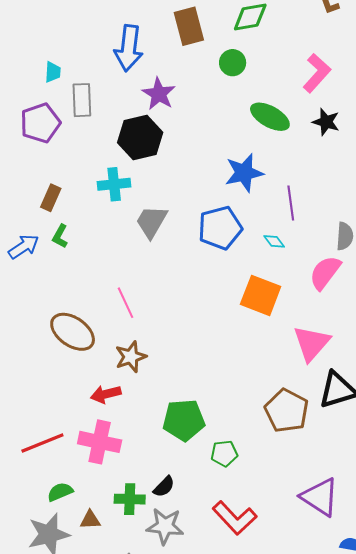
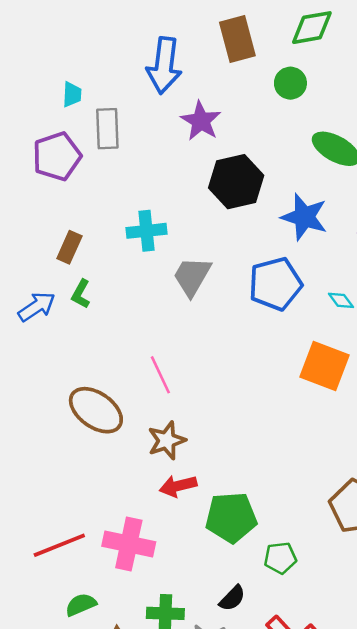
black hexagon: (140, 137) -> (236, 182), moved
blue star: (244, 173) -> (304, 217), turned 30
red arrow: (106, 394) -> (178, 486), moved
black semicircle: (164, 487) -> (232, 598), moved

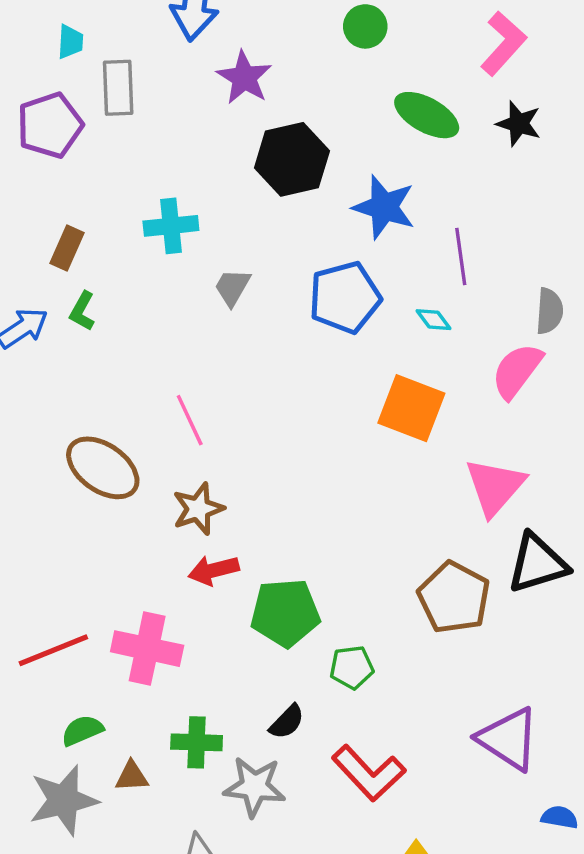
gray trapezoid: (192, 276) -> (232, 287), size x0.7

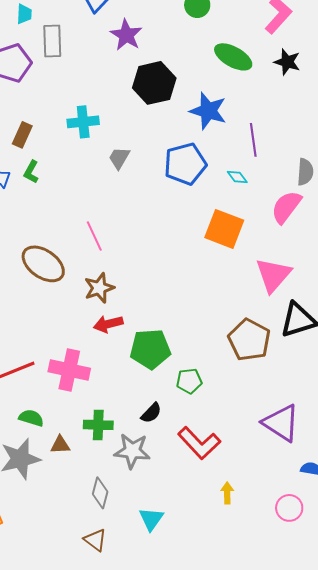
green semicircle: (82, 730) -> (31, 418), turned 40

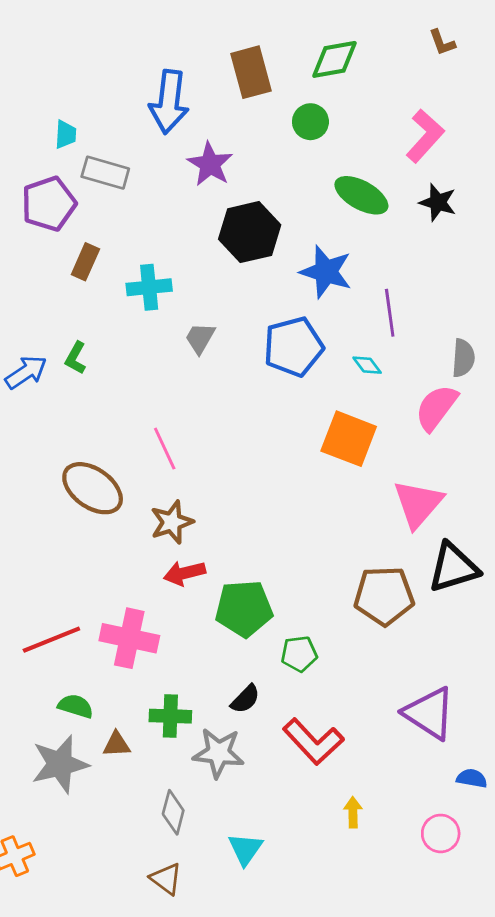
gray rectangle: (52, 41) -> (105, 173), turned -72
brown rectangle: (22, 135) -> (85, 262), moved
brown pentagon: (249, 340) -> (384, 596), turned -30

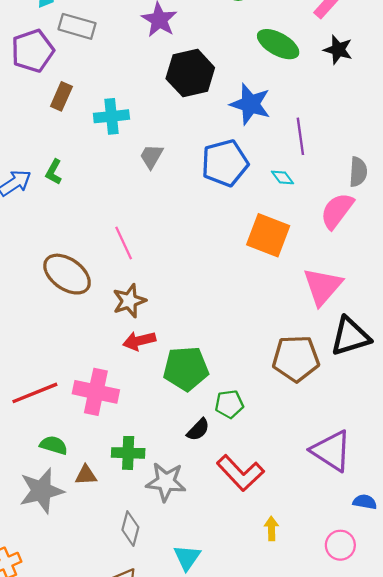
black semicircle: (245, 699) -> (198, 430), moved

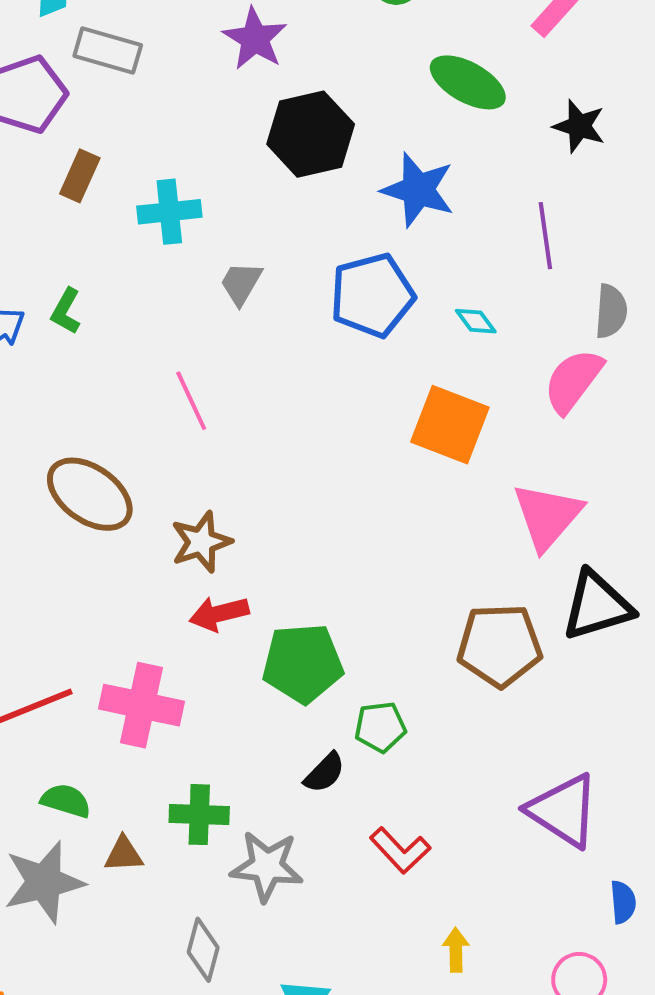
black star: (338, 50) -> (579, 126), moved
purple line: (300, 136) -> (545, 236), moved
pink line: (124, 243) -> (191, 401), moved
red L-shape: (240, 473) -> (400, 850), size x0.7
blue semicircle: (365, 502) -> (623, 902), turned 75

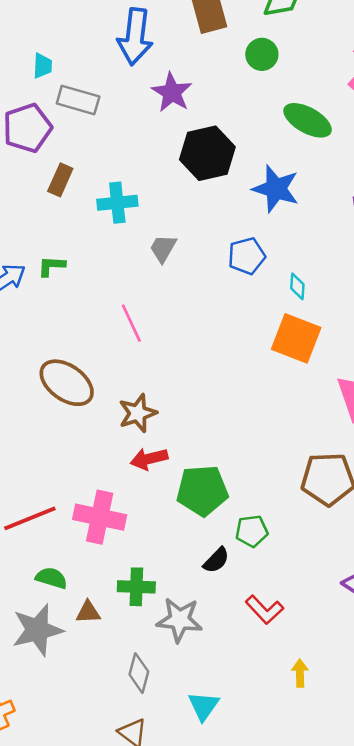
blue pentagon: (372, 295) -> (247, 256), size x0.7
green L-shape: (66, 311) -> (51, 266), turned 64
cyan diamond: (476, 321) -> (297, 286), moved, turned 40

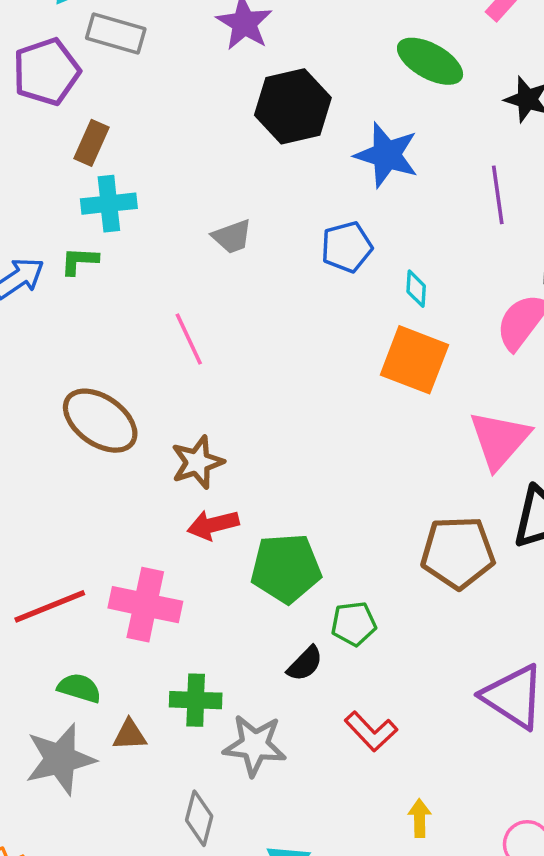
cyan cross: (117, 203) -> (109, 204), moved
gray trapezoid: (163, 248) -> (232, 237), turned -140

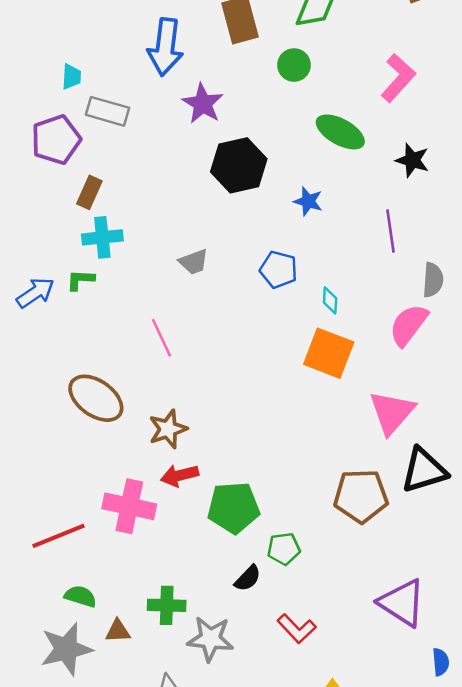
blue star: (387, 155) -> (308, 201), size x0.6
blue pentagon: (347, 247) -> (279, 270), turned 30
pink cross: (145, 605) -> (129, 506), moved

